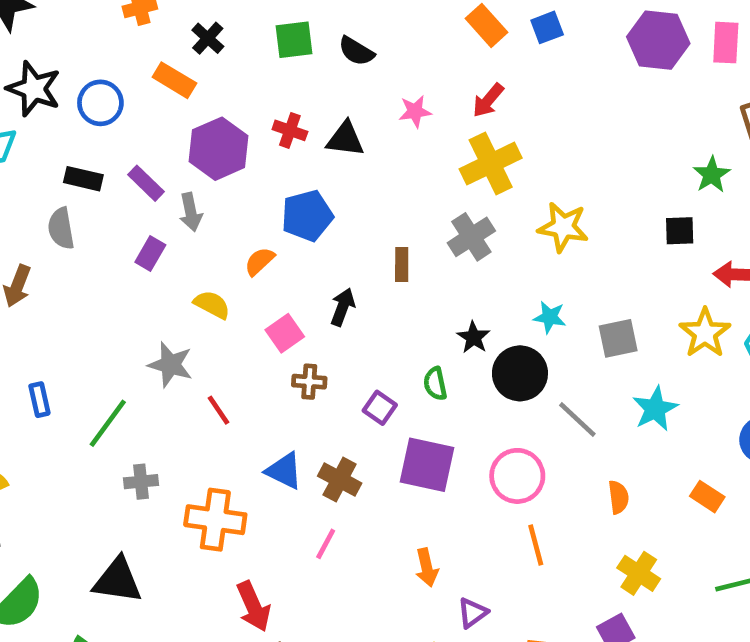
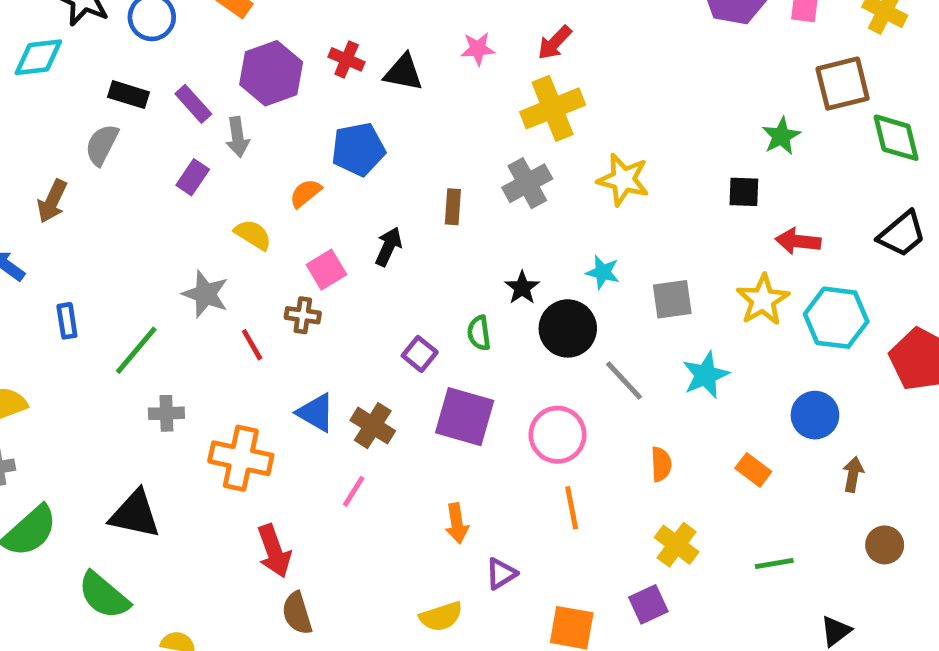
gray semicircle: (61, 228) -> (102, 145), turned 33
brown cross: (309, 382) -> (303, 315), moved

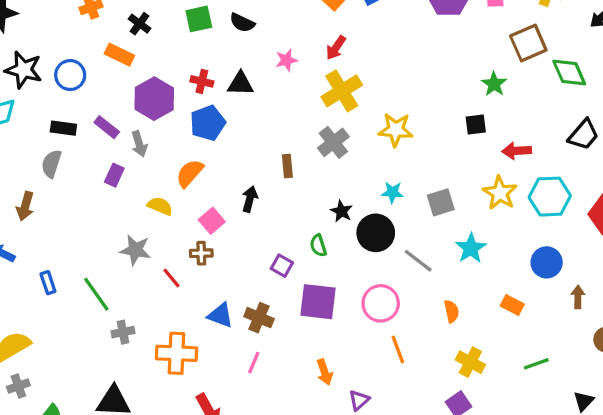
blue pentagon: (358, 149) -> (208, 123), moved
orange semicircle: (305, 193) -> (190, 173), size x1.4
green line: (136, 350) -> (96, 294), turned -66

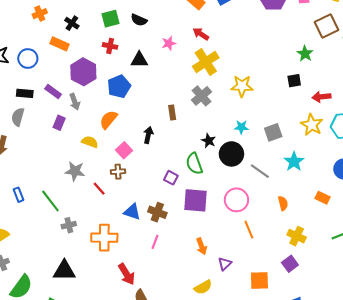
red arrow: (336, 48) -> (201, 34), turned 91
red cross: (202, 81) -> (110, 46), moved
green semicircle: (318, 246) -> (194, 164), size x1.5

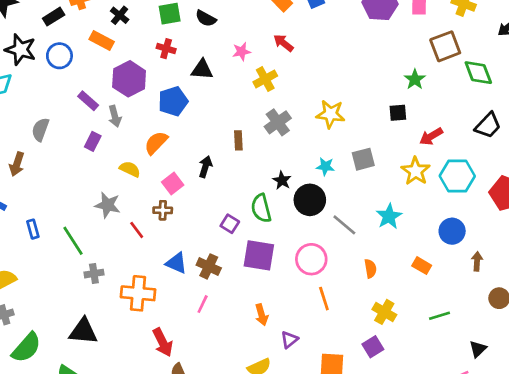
yellow cross: (206, 62) -> (265, 79), moved, size x0.7
black rectangle: (25, 93) -> (54, 17), moved, turned -42
red arrow: (321, 97) -> (431, 136), turned -30
gray square: (273, 132) -> (363, 159), moved

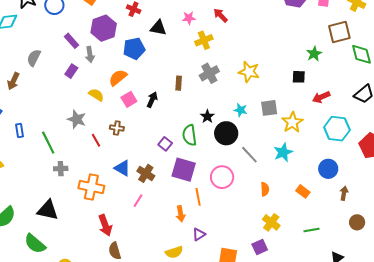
yellow star: (416, 171) -> (292, 122), moved
pink square: (173, 184) -> (129, 99), moved
orange line: (324, 299) -> (198, 197), moved

